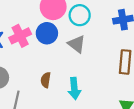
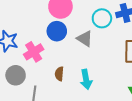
cyan circle: (80, 15) -> (102, 18), moved
pink cross: (20, 36) -> (34, 52), moved

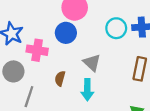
gray triangle: (85, 39) -> (92, 63), moved
pink cross: (34, 52) -> (37, 50), turned 30

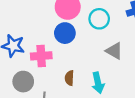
cyan circle: (116, 28) -> (99, 19), moved
gray triangle: (92, 63) -> (114, 51), moved

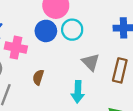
cyan circle: (99, 19) -> (72, 30), moved
cyan arrow: (98, 83) -> (78, 92), moved

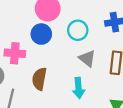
cyan circle: (72, 30) -> (78, 30), moved
brown semicircle: (38, 77) -> (39, 79), size x1.5

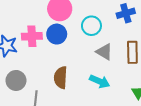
pink cross: (15, 53) -> (32, 36), moved
cyan arrow: (79, 88) -> (100, 81), turned -54

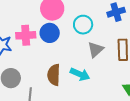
gray triangle: (104, 52) -> (96, 49), turned 48
cyan arrow: (100, 81) -> (80, 74), moved

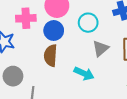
pink cross: (26, 35) -> (26, 18), moved
brown semicircle: (54, 75) -> (51, 56), moved

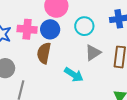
pink cross: (26, 18) -> (27, 29), moved

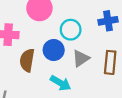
blue circle: (50, 29) -> (54, 50), moved

